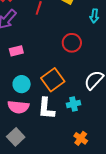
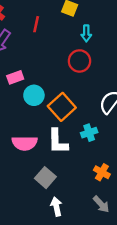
cyan arrow: (94, 16) -> (86, 33), moved
cyan circle: (22, 84) -> (34, 95), moved
gray square: (16, 137) -> (45, 178), moved

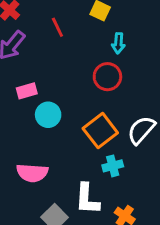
red line: (36, 24) -> (57, 27), turned -42
orange square: (62, 107) -> (100, 131), moved
white L-shape: (58, 141) -> (87, 199), moved

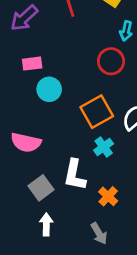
cyan cross: (113, 166) -> (104, 147), turned -30

